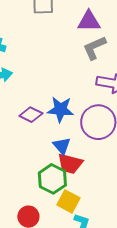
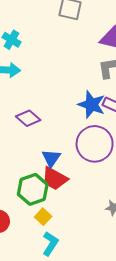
blue star: (61, 109) -> (92, 105), moved
yellow square: (68, 201) -> (43, 217), size x0.7

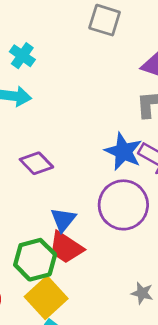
yellow square: (43, 217) -> (46, 298), size x1.8

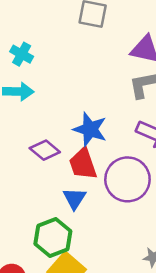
blue star: (123, 152) -> (90, 129), moved
red trapezoid: (66, 247) -> (83, 164), moved, turned 44

